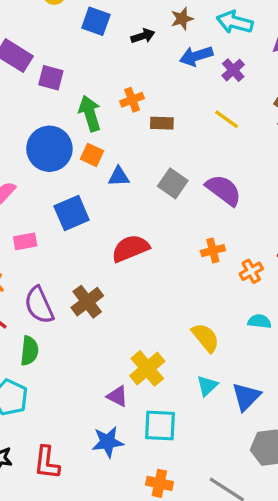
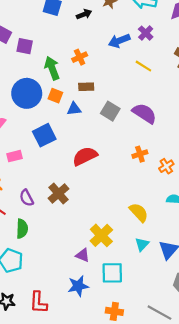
blue arrow: (196, 56) -> (119, 41), moved
brown rectangle: (162, 123) -> (86, 87), moved
purple semicircle: (39, 305) -> (27, 198), size x0.7

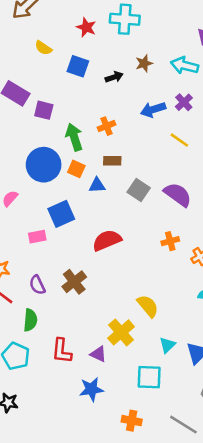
pink rectangle: (15, 156) -> (37, 237), moved
yellow semicircle: (139, 212) -> (148, 306), moved
cyan square: (112, 273) -> (149, 377), moved
red L-shape: (38, 302) -> (62, 351), moved

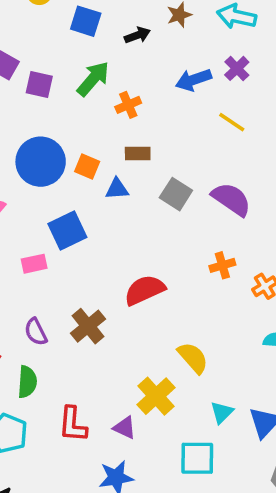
green arrow: (74, 137) -> (93, 79), moved, turned 60
red semicircle: (107, 240) -> (145, 290), moved

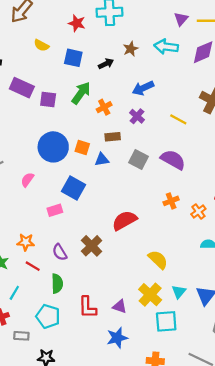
purple cross: (237, 68) -> (137, 116), moved
yellow line: (232, 122) -> (178, 119), moved
blue square: (67, 231) -> (74, 188), turned -30
yellow cross: (156, 396) -> (150, 295), moved

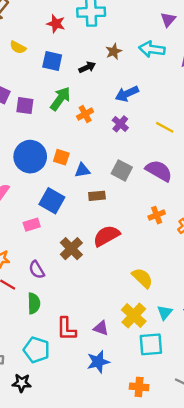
brown rectangle: (113, 137) -> (97, 196), moved
brown cross: (92, 246) -> (71, 249), moved
cyan pentagon: (48, 316) -> (37, 350), moved

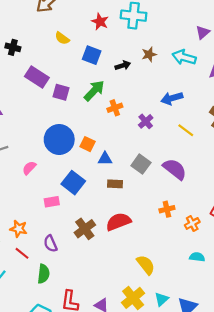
blue arrow: (127, 94) -> (172, 98), moved

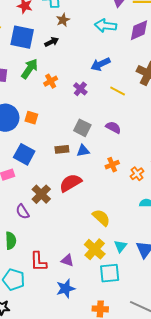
brown star: (149, 54) -> (63, 20), moved
blue square: (92, 55) -> (22, 37), size x1.4
blue triangle: (105, 159) -> (83, 151), moved
purple semicircle: (175, 169) -> (113, 127), size x0.7
purple semicircle: (50, 244) -> (23, 212), moved

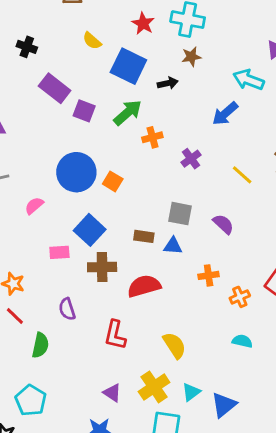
blue arrow: (100, 64) -> (225, 114), moved, turned -30
gray square: (82, 128) -> (180, 214), turned -30
brown cross: (41, 194) -> (102, 267), moved, turned 30
red L-shape: (38, 262) -> (115, 335), moved

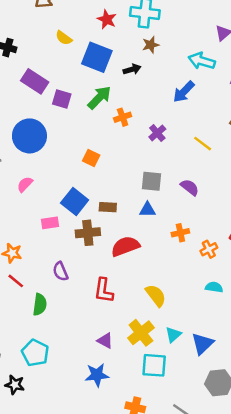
blue circle: (76, 172) -> (29, 136), moved
brown rectangle: (144, 236) -> (108, 207), moved

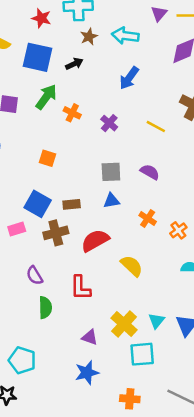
cyan arrow: (202, 61) -> (125, 36), moved
orange cross: (123, 117) -> (72, 113), turned -35
orange cross: (180, 233) -> (148, 219), turned -35
yellow semicircle: (156, 295) -> (132, 266), moved
green semicircle: (40, 305) -> (45, 307), moved

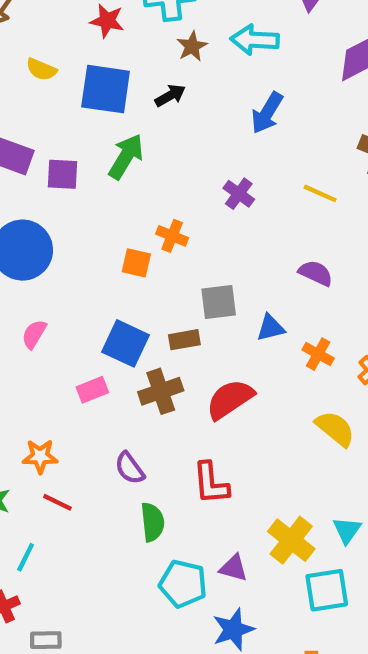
orange cross: (72, 113) -> (172, 236), moved
gray square: (111, 172) -> (219, 302), moved
blue triangle: (111, 201) -> (271, 328), moved
yellow semicircle: (132, 266) -> (335, 429), moved
cyan pentagon: (22, 360) -> (183, 584), moved

